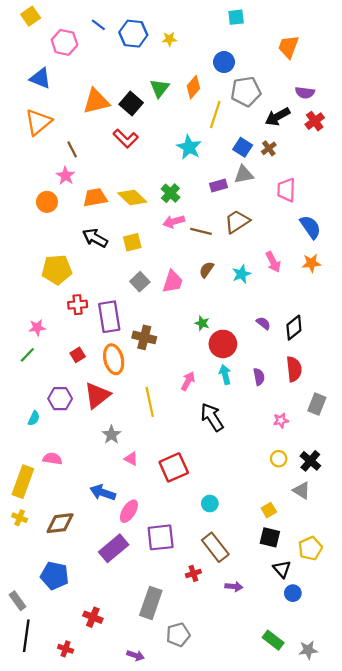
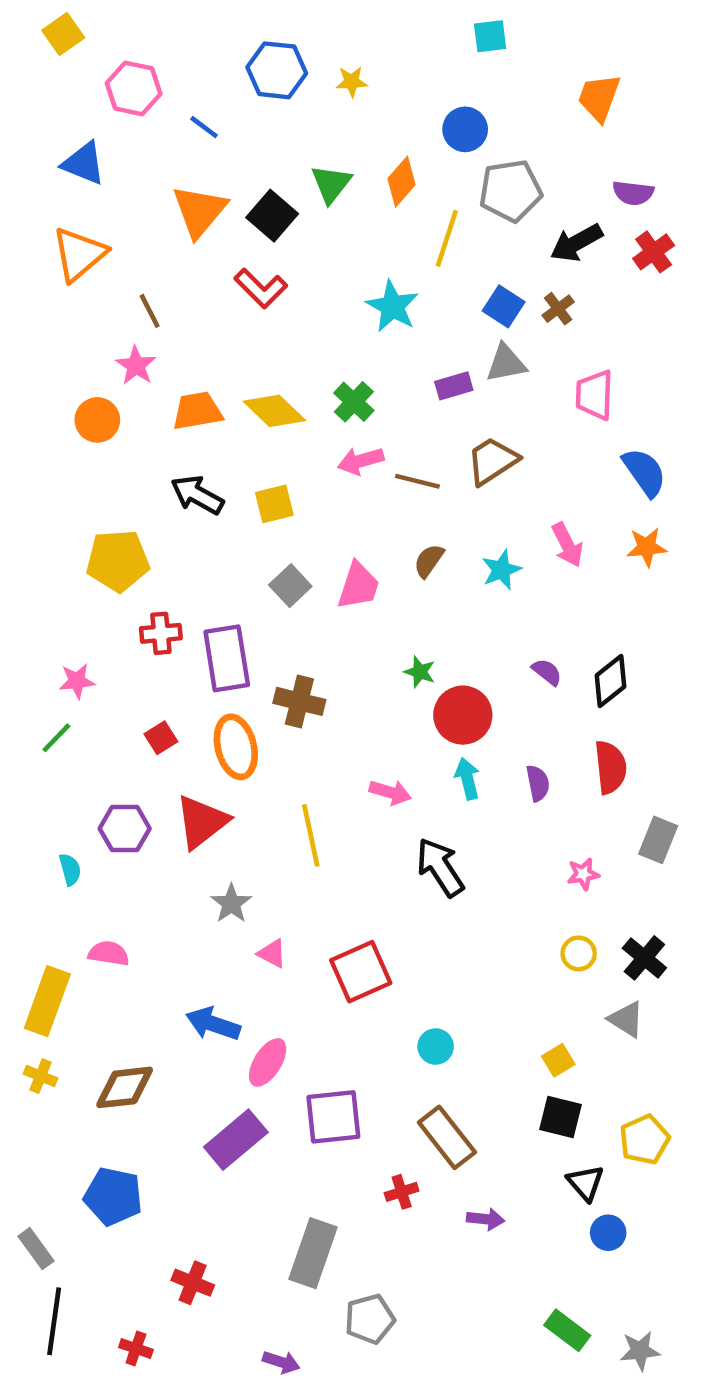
blue line: (98, 25) -> (204, 127), moved
orange triangle: (96, 101) -> (199, 211), turned -36
pink arrow: (188, 381) -> (390, 792), turned 78
cyan semicircle: (34, 418) -> (70, 869), turned -40

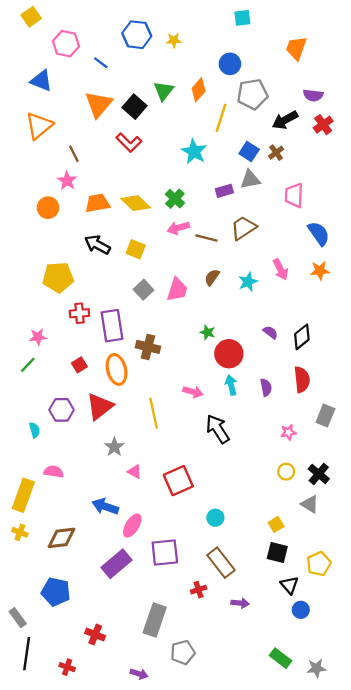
yellow square: (274, 504) -> (136, 249), turned 36

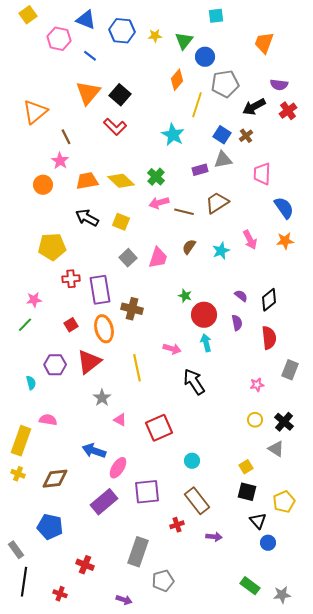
blue triangle: (41, 81) -> (86, 20), moved
green triangle: (164, 91) -> (184, 41), moved
purple semicircle: (266, 387) -> (237, 323), moved

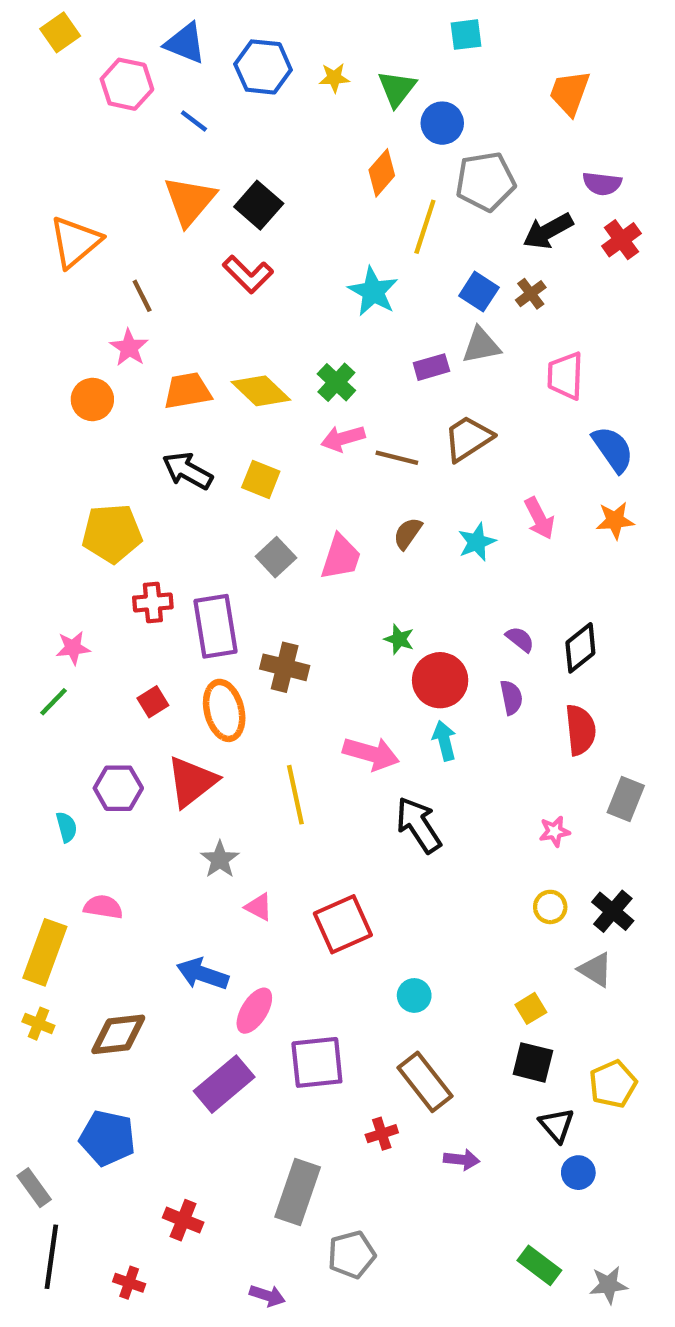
pink arrow: (172, 349) -> (371, 754), size x1.4

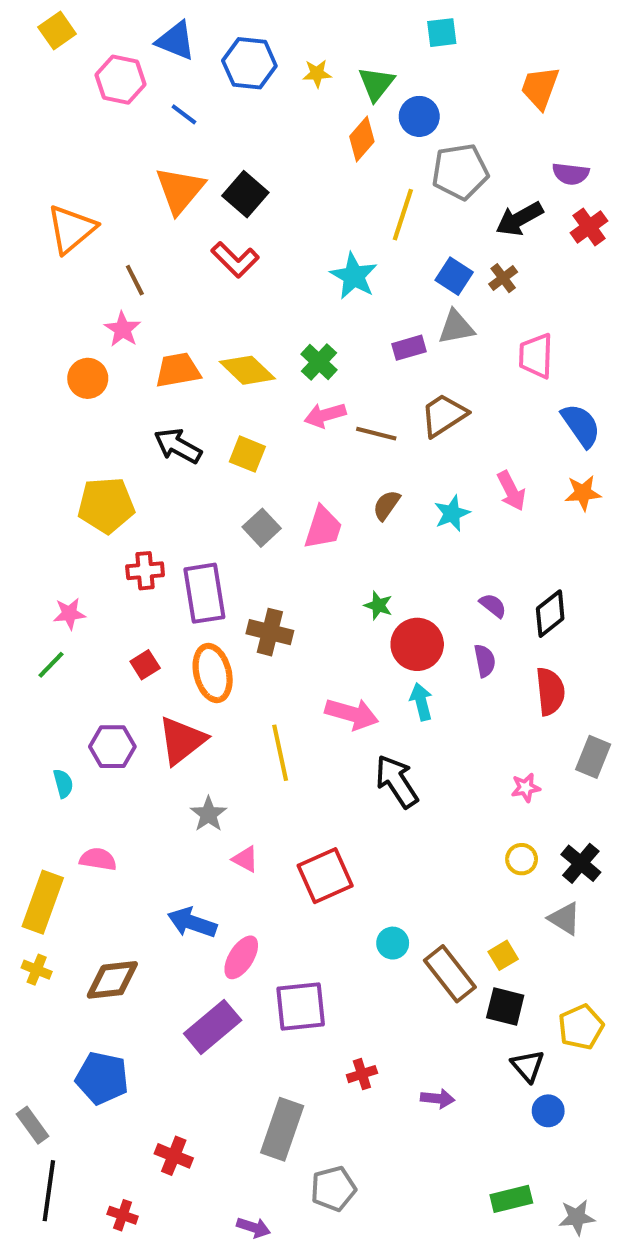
orange diamond: (382, 173) -> (362, 139), moved
brown rectangle: (425, 1082) -> (450, 974), moved
green rectangle: (539, 1265) -> (511, 1199), turned -51

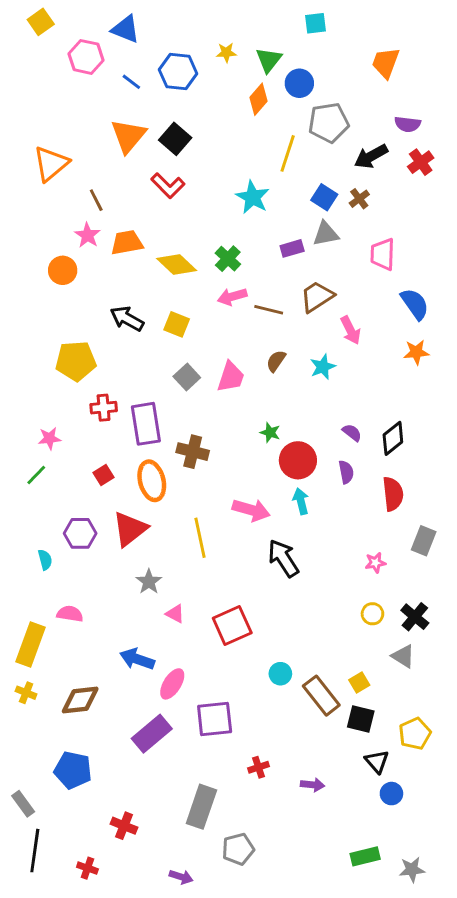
blue hexagon: (249, 63) -> (178, 72), moved
orange trapezoid: (178, 370) -> (127, 243), moved
pink arrow: (511, 491) -> (351, 330), moved

